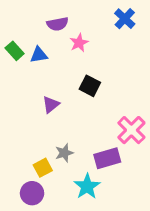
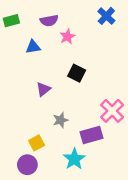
green rectangle: (15, 51) -> (11, 21), moved, turned -63
gray star: (64, 153) -> (61, 120), moved

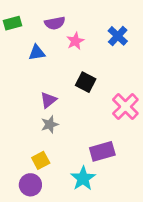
blue cross: (106, 16) -> (118, 36), moved
pink cross: (112, 111) -> (125, 107), moved
gray star: (61, 120) -> (50, 124), moved

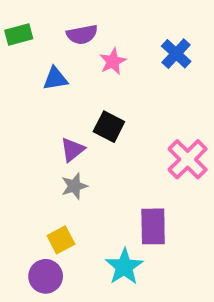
black square: (86, 82) -> (109, 127), moved
purple rectangle: (102, 151) -> (153, 226), turned -75

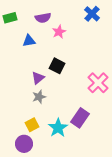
blue cross: (176, 54) -> (92, 14), moved
purple rectangle: (153, 226) -> (80, 118), turned 36
cyan star: (124, 267) -> (58, 128), moved

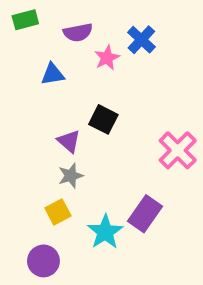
blue cross: (92, 14) -> (141, 40), moved
green rectangle: (10, 18) -> (25, 20), moved
purple triangle: (38, 78) -> (69, 141), turned -40
yellow square: (32, 125) -> (58, 212), moved

